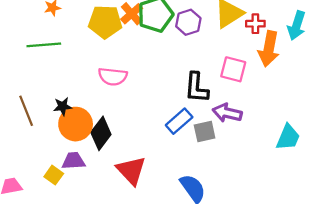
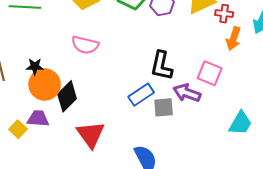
orange arrow: (269, 49) -> (233, 39), size x0.7
pink square: (233, 69) -> (210, 73), moved

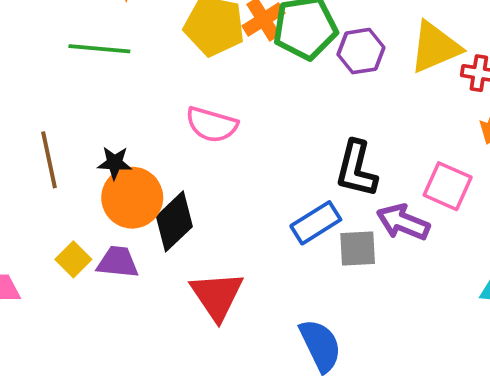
yellow square: (18, 129) -> (73, 259), moved

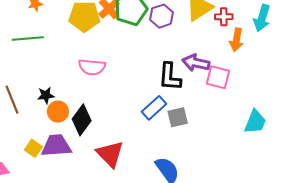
orange circle: (132, 198) -> (58, 112), size x0.7
purple arrow: (403, 222) -> (196, 63), moved
purple trapezoid: (118, 262) -> (56, 146), size x1.4

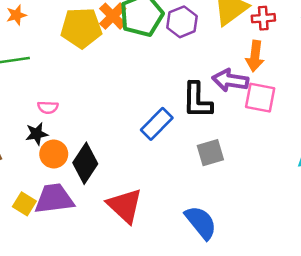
orange arrow: (236, 40) -> (255, 56), moved
pink semicircle: (92, 67) -> (48, 107), moved, size x0.6
blue rectangle: (154, 108) -> (157, 124), moved

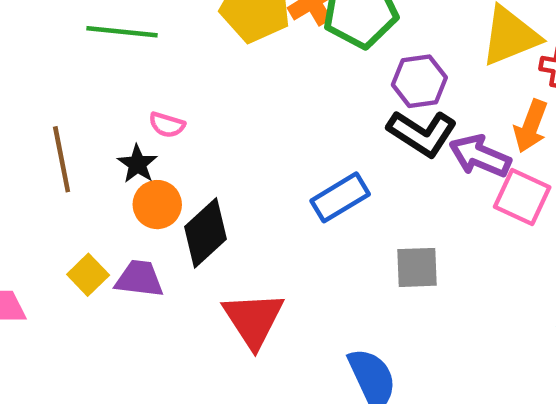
purple hexagon: (182, 22) -> (419, 81), moved
black L-shape: (197, 100) -> (422, 133), moved, turned -72
black star: (37, 134) -> (137, 164), turned 30
purple trapezoid: (54, 199) -> (139, 279), size x0.7

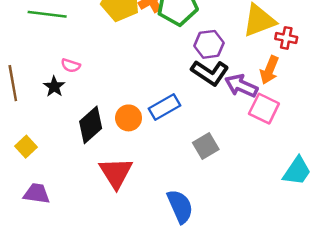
orange circle: (157, 205) -> (129, 118), moved
gray square: (417, 267) -> (206, 146), turned -30
purple trapezoid: (139, 279) -> (37, 194), moved

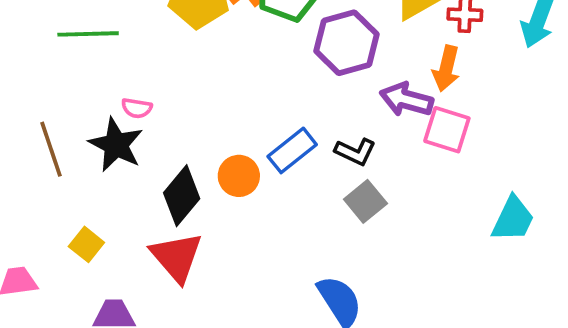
purple hexagon: (209, 44) -> (347, 43), size x1.4
black L-shape: (210, 73) -> (355, 152), moved, size x0.7
black star: (54, 87) -> (116, 145), size x1.6
red triangle: (116, 173) -> (177, 257), moved

